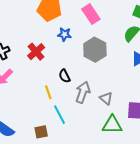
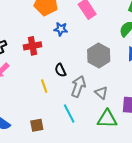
gray hexagon: (95, 50) -> (99, 56), moved
red cross: (36, 52) -> (32, 46), turned 30
cyan line: (59, 115) -> (69, 113), moved

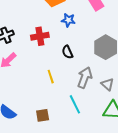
black semicircle: (60, 70) -> (67, 52), moved

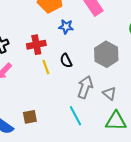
yellow line: (51, 77) -> (46, 67), moved
brown square: (43, 115) -> (30, 117), moved

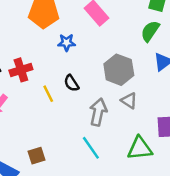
red cross: (36, 45) -> (21, 70), moved
gray triangle: (109, 93) -> (129, 101), moved

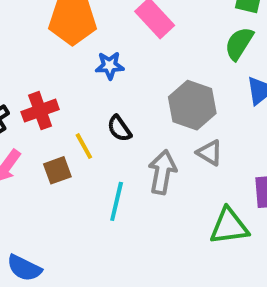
cyan line: (91, 148) -> (117, 201), moved, turned 50
brown square: (36, 156) -> (57, 170), moved

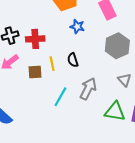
gray hexagon: (192, 105) -> (117, 46), moved
gray triangle: (210, 153) -> (124, 80), moved
green triangle: (229, 226) -> (115, 112), moved

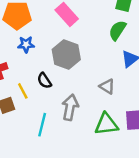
blue star: (77, 27) -> (26, 44), moved
gray hexagon: (117, 46) -> (66, 55), moved

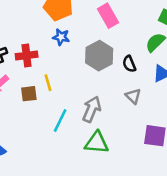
black semicircle: (44, 81) -> (129, 64), moved
green triangle: (106, 124) -> (97, 143), moved

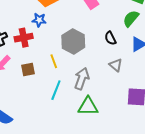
blue star: (61, 37) -> (39, 20), moved
gray hexagon: (99, 56) -> (73, 41), moved
yellow line: (48, 83) -> (54, 61), moved

